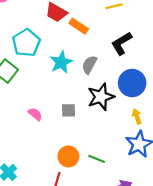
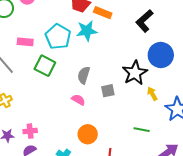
cyan star: (61, 62) -> (87, 31), moved, turned 30
gray semicircle: (89, 65) -> (84, 75), moved
yellow arrow: (137, 116) -> (152, 94), moved
orange circle: (68, 156) -> (88, 134), moved

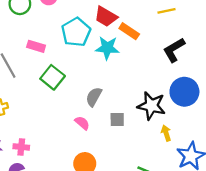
cyan pentagon: (58, 37) -> (76, 32), moved
black star: (135, 73) -> (151, 106), turned 30

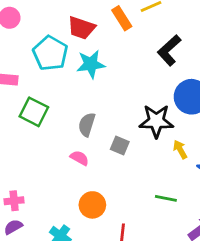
orange rectangle: (129, 31) -> (122, 18), moved, turned 36
gray square: (117, 120) -> (120, 146), turned 35

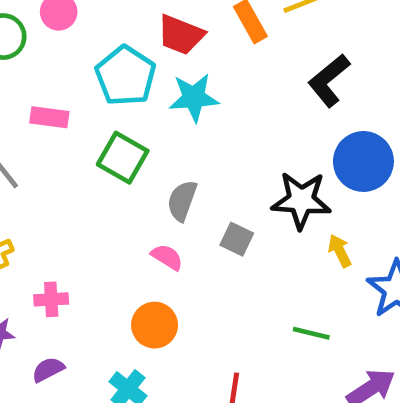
green square: (34, 112) -> (123, 158), moved
pink cross: (14, 201) -> (51, 299), moved
orange circle: (92, 205) -> (155, 325), moved

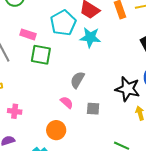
green square: (123, 158) -> (41, 55), moved, turned -30
gray square: (237, 239) -> (93, 109), moved, turned -32

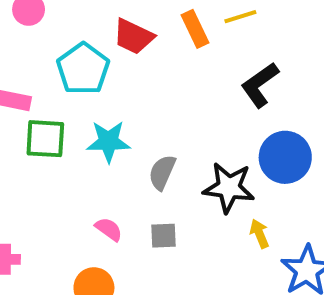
cyan star: (90, 37) -> (108, 141), moved
gray semicircle: (77, 80) -> (162, 172), moved

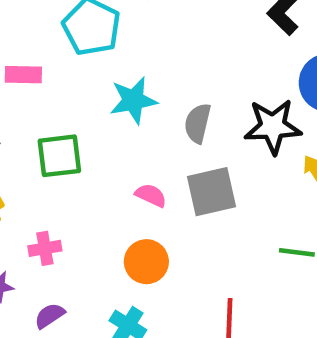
green square: (45, 139) -> (59, 156), moved
gray square: (163, 236) -> (212, 192), size x1.6

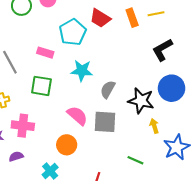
pink rectangle: (23, 75) -> (45, 53), moved
pink semicircle: (151, 195) -> (77, 116), size x1.5
pink cross: (45, 248) -> (23, 126), size x1.5

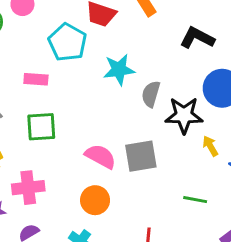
black L-shape: (162, 50) -> (197, 38), turned 70
cyan star: (82, 71) -> (119, 70), moved
gray semicircle: (108, 89) -> (151, 94), moved

